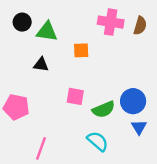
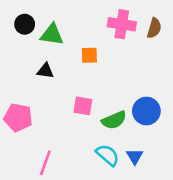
blue triangle: (139, 127) -> (135, 156), moved

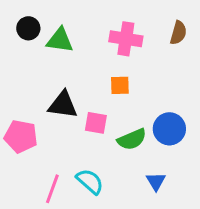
pink cross: (122, 24) -> (126, 39), moved
orange square: (89, 55) -> (120, 85), moved
black triangle: (45, 71) -> (63, 105), moved, size x1.5
cyan semicircle: (108, 155) -> (90, 181), moved

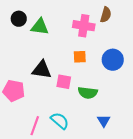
brown semicircle: (178, 33) -> (106, 15), moved
blue circle: (169, 129) -> (113, 60), moved
green semicircle: (132, 139) -> (88, 93), turned 30

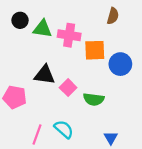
pink cross: (84, 26) -> (69, 35), moved
orange square: (80, 57) -> (95, 50), moved, size x1.5
pink square: (64, 82) -> (68, 88), turned 35
blue triangle: (104, 121) -> (111, 138), moved

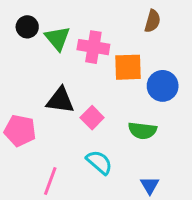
green triangle: (42, 29) -> (57, 38), turned 42
green semicircle: (94, 99) -> (142, 131), moved
cyan semicircle: (64, 129) -> (99, 162), moved

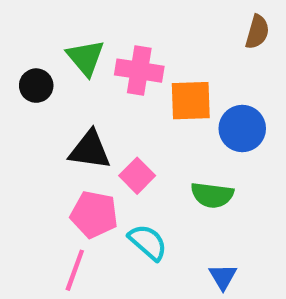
brown semicircle: (153, 21) -> (257, 32), moved
black circle: (27, 27) -> (36, 86), moved
pink pentagon: (20, 131) -> (94, 214), moved

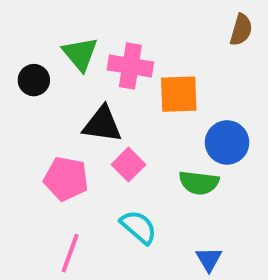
blue circle: (242, 129) -> (227, 142), moved
black triangle: (90, 150) -> (102, 124), moved
pink pentagon: (94, 214) -> (66, 179), moved

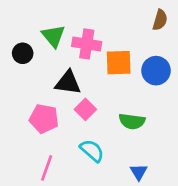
blue circle: (227, 142) -> (156, 71), moved

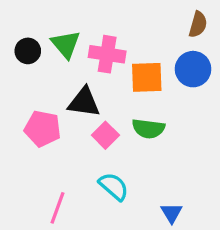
black circle: (23, 53) -> (28, 51), moved
blue circle: (156, 71) -> (193, 69), moved
pink pentagon: (44, 119) -> (43, 129), moved
green semicircle: (132, 121) -> (148, 129), moved

